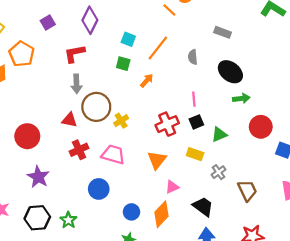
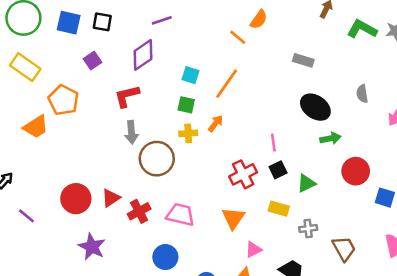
purple diamond: (90, 20) -> (143, 55), turned 32
gray semicircle: (193, 57) -> (362, 94), moved
red triangle: (69, 120) -> (111, 198), moved, turned -42
yellow cross: (121, 121) -> (188, 133), moved, turned 32
gray cross: (219, 172) -> (308, 229), turned 32

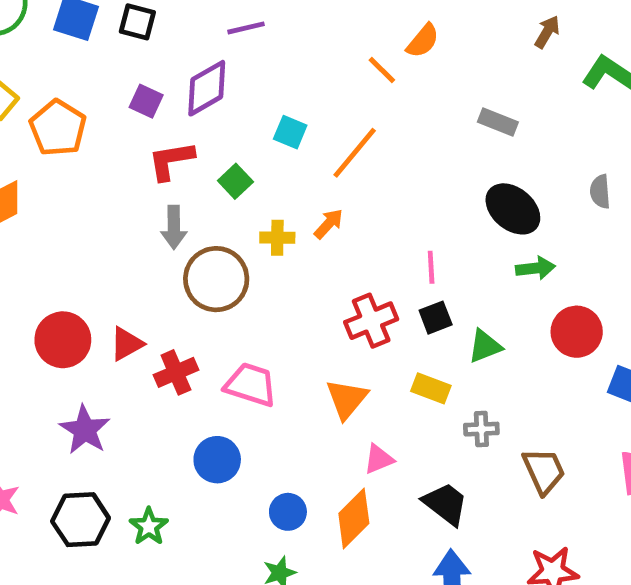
purple square: (93, 61) -> (146, 101), moved, turned -36
orange pentagon: (63, 100) -> (58, 128), moved
green square: (186, 105) -> (235, 181), moved, turned 30

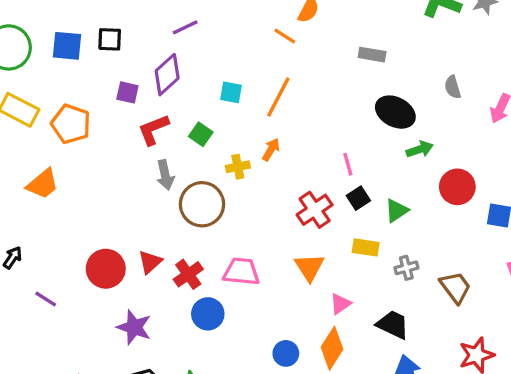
blue circle: (217, 460) -> (208, 314), moved

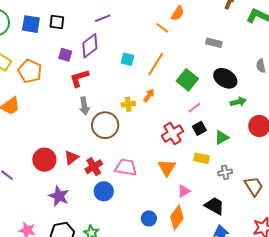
green square: (201, 134) -> (187, 80), moved, size x1.5
pink line: (348, 164) -> (194, 108), turned 64

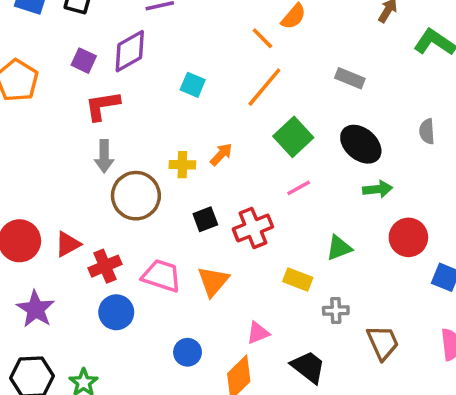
orange line: (156, 64) -> (264, 87), moved
black square: (199, 128) -> (205, 219), moved
orange triangle: (167, 168) -> (213, 281), moved
blue circle: (149, 218) -> (188, 352), moved

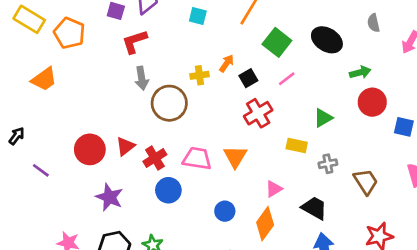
green arrow: (378, 189) -> (360, 72), moved
black square: (205, 219) -> (248, 78), moved

